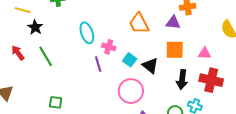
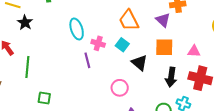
purple triangle: (173, 23) -> (163, 20), turned 35
green line: (46, 56) -> (27, 67), moved, turned 35
cyan square: (130, 60) -> (122, 45), moved
pink circle: (131, 91) -> (120, 88), size x0.7

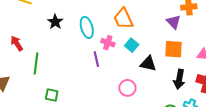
orange trapezoid: (129, 20) -> (123, 19), moved
black star: (25, 23) -> (55, 22), moved
black triangle: (139, 63) -> (148, 64), turned -30

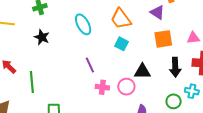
orange trapezoid: (123, 19) -> (121, 19), moved
cyan ellipse: (87, 27) -> (83, 24), moved
pink cross: (108, 43) -> (102, 87), moved
black triangle: (148, 64) -> (142, 71), moved

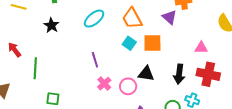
cyan ellipse: (83, 24) -> (94, 19), turned 70
orange square: (163, 39) -> (152, 43), moved
pink cross: (102, 87) -> (104, 84), turned 32

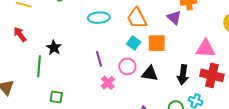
cyan ellipse: (94, 19) -> (99, 18), turned 35
black star: (51, 25) -> (54, 48), moved
pink triangle: (201, 48) -> (205, 49), size x1.5
red arrow: (15, 50) -> (20, 34), moved
pink circle: (128, 86) -> (127, 66), moved

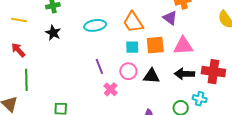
cyan square: (134, 43) -> (132, 47), turned -32
black star: (54, 48) -> (53, 33), moved
pink triangle: (205, 49) -> (183, 46), moved
green line: (39, 66) -> (26, 80), moved
black arrow: (183, 75) -> (184, 74), turned 90

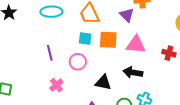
red cross: (213, 72) -> (169, 53), moved, size x0.6
black triangle: (151, 76) -> (103, 82), moved
pink cross: (111, 89) -> (56, 85), moved

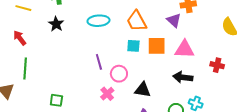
red cross: (169, 53) -> (217, 65), moved
pink circle: (78, 62) -> (119, 74), moved
black triangle: (103, 82) -> (143, 90), moved

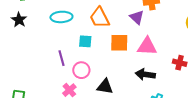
cyan square: (133, 46) -> (85, 41), moved

